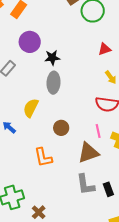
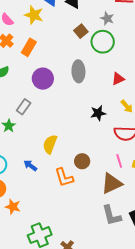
black star: (52, 58) -> (98, 113), moved
gray ellipse: (54, 83) -> (78, 71), moved
orange L-shape: (43, 157) -> (64, 177), moved

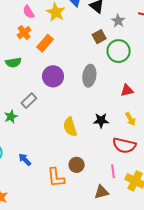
gray star: (107, 18) -> (118, 21), moved
yellow semicircle: (50, 144) -> (70, 127), moved, turned -48
brown triangle: (112, 183) -> (101, 192), size x0.7

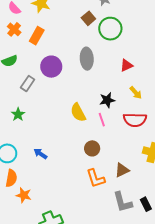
gray rectangle: (29, 101) -> (28, 84), moved
pink line: (113, 171) -> (102, 120), moved
orange L-shape: (56, 177) -> (96, 178), moved

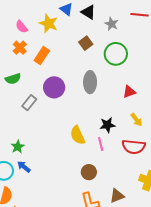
brown square: (88, 18) -> (86, 43), moved
green star: (18, 114) -> (18, 147), moved
blue arrow: (40, 154) -> (24, 167), moved

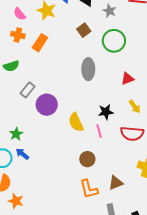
orange cross: (20, 48) -> (18, 35), turned -32
purple circle: (54, 87) -> (47, 105), moved

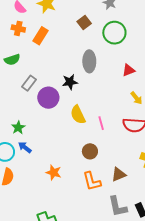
black star: (106, 112) -> (70, 82), moved
orange star: (16, 201) -> (54, 172), moved

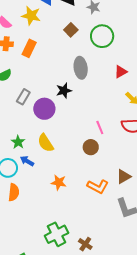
yellow semicircle: (78, 115) -> (46, 143), moved
brown circle: (90, 151) -> (91, 147), moved
orange L-shape: (92, 181) -> (98, 187), turned -40

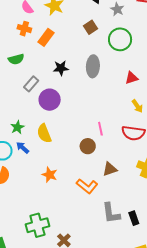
black star: (64, 91) -> (61, 68), moved
brown triangle: (124, 177) -> (110, 169), moved

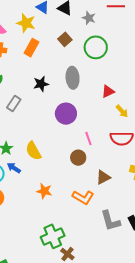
orange rectangle: (46, 37) -> (31, 48), moved
red triangle: (131, 78) -> (108, 91), moved
purple circle: (50, 100) -> (66, 114), moved
green cross: (37, 225) -> (53, 236), moved

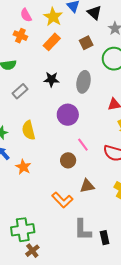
pink line: (88, 139) -> (83, 145), turned -32
yellow semicircle: (33, 151) -> (29, 130), moved
orange star: (44, 191) -> (23, 167), moved

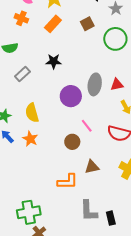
gray ellipse: (84, 82) -> (95, 84), moved
orange star: (23, 167) -> (30, 139), moved
orange L-shape: (62, 200) -> (68, 182), turned -45

